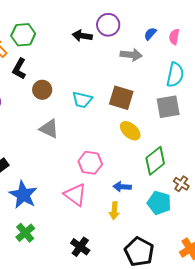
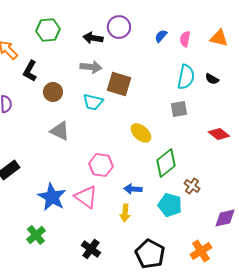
green hexagon: (23, 35) -> (48, 30), moved
gray arrow: (131, 55) -> (91, 67), moved
brown square: (121, 98) -> (119, 84), moved
gray square: (168, 107) -> (179, 109), size x0.7
blue star: (23, 195) -> (52, 197), moved

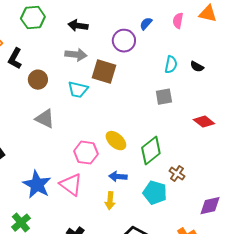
purple circle: (119, 27) -> (124, 41), moved
orange triangle: (219, 38) -> (208, 14), moved
pink semicircle: (185, 39) -> (178, 21), moved
cyan semicircle: (186, 77) -> (171, 65), size x0.7
yellow ellipse: (141, 133) -> (116, 141), moved

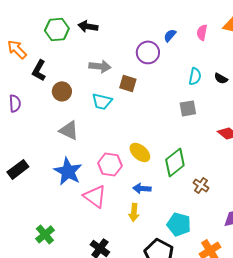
black arrow: (78, 26) -> (88, 26), moved
brown square: (104, 72) -> (128, 83), size x0.7
blue star: (37, 185) -> (68, 171), moved
cyan pentagon: (155, 193) -> (179, 224), moved

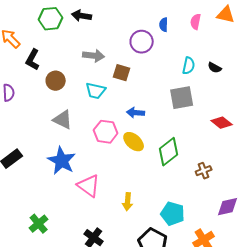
blue semicircle: (170, 35) -> (164, 25), turned -40
gray square: (188, 108) -> (182, 98), size x1.4
pink hexagon: (110, 164) -> (106, 132), moved
brown cross: (201, 185) -> (204, 171), moved, turned 35
blue arrow: (142, 188) -> (136, 113), moved

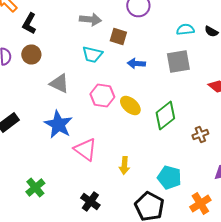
cyan semicircle: (189, 66) -> (185, 30), turned -108
brown circle: (56, 81) -> (31, 54), moved
blue arrow: (136, 113) -> (136, 64), moved

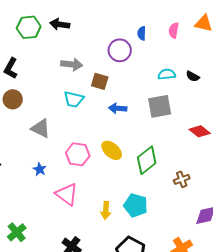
pink hexagon: (102, 96) -> (78, 154), moved
blue star: (58, 124) -> (40, 169), size x0.5
cyan pentagon: (169, 178) -> (136, 205), moved

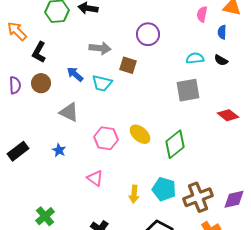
blue semicircle: (142, 33) -> (222, 32), moved
blue arrow: (118, 108) -> (75, 74), moved, turned 36
blue star: (40, 169) -> (59, 150), moved
brown cross: (182, 179) -> (198, 197), moved, size x1.8
pink triangle: (67, 194) -> (95, 178), size x0.7

